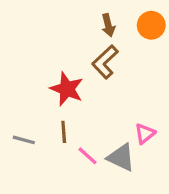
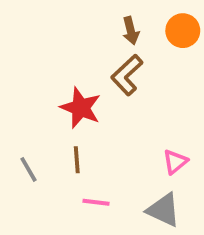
gray line: (24, 140) -> (29, 169), turned 45
pink line: (88, 156) -> (96, 202), moved, turned -35
gray triangle: (121, 157) -> (164, 210), moved

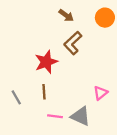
brown arrow: (131, 31) -> (66, 15), moved, turned -40
red star: (81, 108) -> (46, 62), turned 30
gray triangle: (164, 210) -> (81, 116), moved

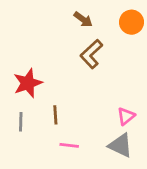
red star: (46, 62) -> (28, 83), moved
gray line: (16, 97) -> (21, 122), turned 32
gray triangle: (81, 116) -> (120, 145), moved

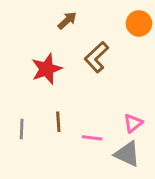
brown arrow: (83, 19) -> (67, 21), moved, turned -78
red star: (28, 83) -> (47, 69), moved
pink line: (69, 145) -> (92, 138), moved

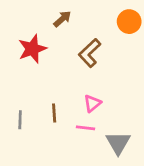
red star: (47, 69) -> (32, 49), moved
pink triangle: (133, 123) -> (92, 103), moved
gray triangle: (127, 154) -> (118, 143), turned 35

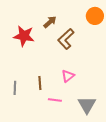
brown arrow: (62, 19) -> (50, 22), moved
red star: (32, 49) -> (24, 36), turned 30
pink line: (85, 128) -> (55, 100), moved

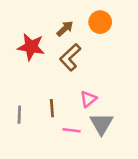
orange circle: (95, 16) -> (100, 22), moved
brown L-shape: (66, 39) -> (70, 57), moved
gray triangle: (87, 105) -> (101, 124), moved

